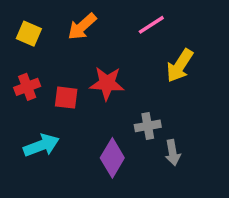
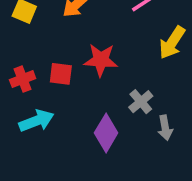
red cross: (27, 87) -> (23, 79), moved
gray cross: (148, 126) -> (141, 102), turned -30

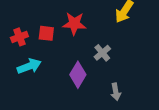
gray arrow: (165, 128) -> (116, 92), moved

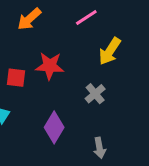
gray cross: (102, 53) -> (95, 94), moved

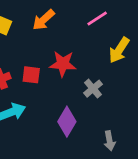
gray cross: (95, 94) -> (93, 89), moved

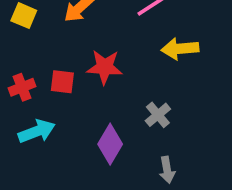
yellow arrow: (119, 50) -> (180, 49), turned 52
gray cross: (93, 89) -> (158, 115), moved

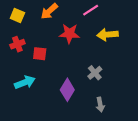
red star: (105, 67) -> (69, 34), moved
red cross: (22, 87) -> (17, 44), moved

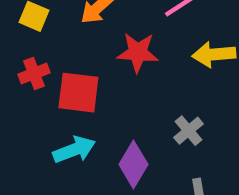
red square: (40, 54) -> (78, 93), size x1.5
cyan arrow: (25, 82) -> (74, 150), moved

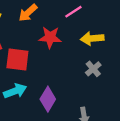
gray cross: (189, 131) -> (93, 69), moved

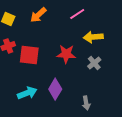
red star: (50, 37) -> (66, 54), moved
cyan arrow: (15, 91) -> (27, 93), moved

